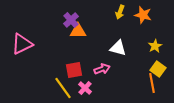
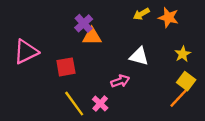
yellow arrow: (120, 12) -> (141, 14), turned 40
red square: (74, 70) -> (66, 67), moved
orange line: (152, 83) -> (179, 98), turned 54

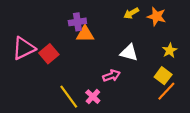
purple cross: (84, 23) -> (77, 22), turned 35
red square: (66, 67) -> (49, 54), moved, turned -30
yellow square: (186, 81) -> (163, 76), moved

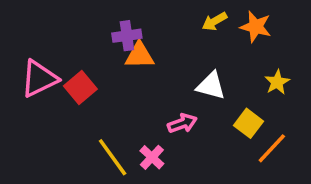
yellow square: (163, 76) -> (249, 123), moved

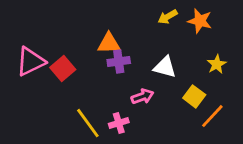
purple cross: (127, 36) -> (119, 62), moved
pink cross: (152, 157) -> (119, 123), turned 30

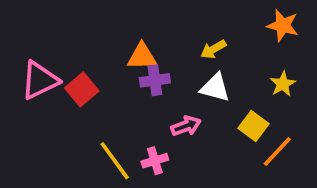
yellow arrow: (168, 17) -> (213, 49), moved
orange star: (200, 21) -> (283, 25), moved

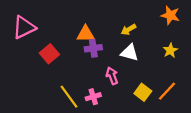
pink triangle: (40, 80) -> (24, 27), moved
pink arrow: (186, 126) -> (112, 76), turned -91
yellow square: (254, 126) -> (143, 92), moved

